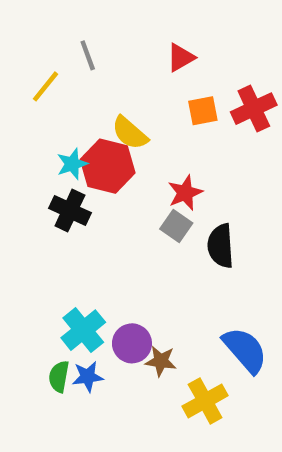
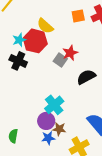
gray square: (176, 226) -> (60, 60), moved
black semicircle: (221, 246) -> (86, 77), turned 66
cyan cross: (83, 330) -> (54, 105), moved
blue star: (88, 377) -> (48, 138), moved

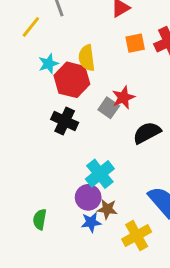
yellow semicircle: (45, 26) -> (87, 58), turned 42
cyan star: (19, 40) -> (48, 64), moved
black cross: (18, 61) -> (65, 121), moved

